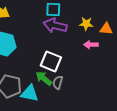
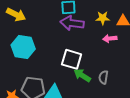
green arrow: (44, 78) -> (82, 75), moved
gray semicircle: (58, 82) -> (103, 77), moved

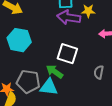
yellow star: (103, 18) -> (88, 11), moved
green arrow: (82, 75) -> (55, 72), moved

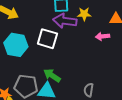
white square: (67, 54) -> (47, 39), moved
gray semicircle: (99, 72) -> (89, 90), moved

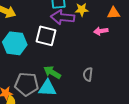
gray semicircle: (89, 90) -> (88, 74), moved

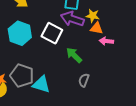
orange triangle: (113, 13) -> (97, 28), moved
green arrow: (52, 72) -> (74, 55), moved

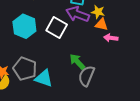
green arrow: (74, 55) -> (77, 62), moved
gray semicircle: (84, 80) -> (86, 76), size x1.5

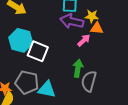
white square: (57, 28) -> (38, 51), moved
pink arrow: (111, 38) -> (84, 40), moved, turned 136
green arrow: (77, 62) -> (78, 68), turned 60

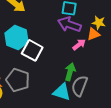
yellow star: (92, 16) -> (99, 23), moved
orange triangle: (97, 28) -> (93, 34), turned -32
cyan triangle: (47, 89) -> (62, 92), moved

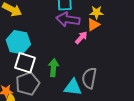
white square: (32, 50) -> (25, 63), moved
green arrow: (70, 72) -> (53, 68), moved
gray pentagon: (18, 80) -> (28, 84), turned -30

